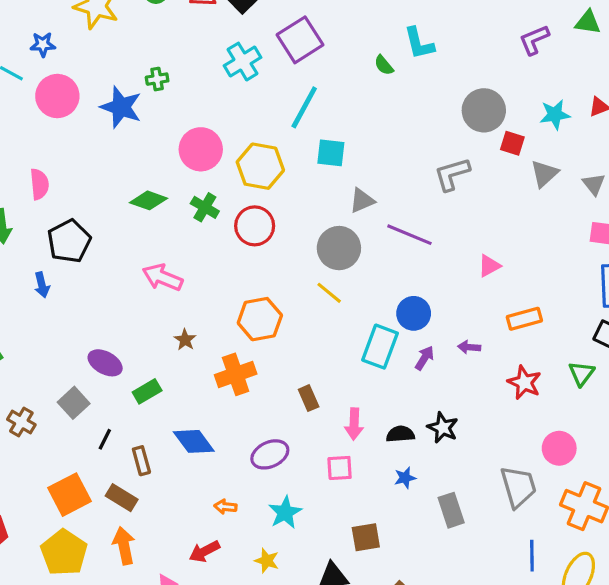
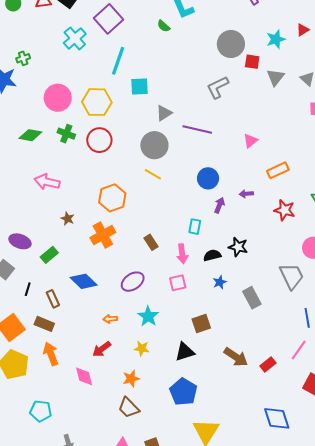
cyan rectangle: (380, 347) -> (195, 227), moved, size x0.6

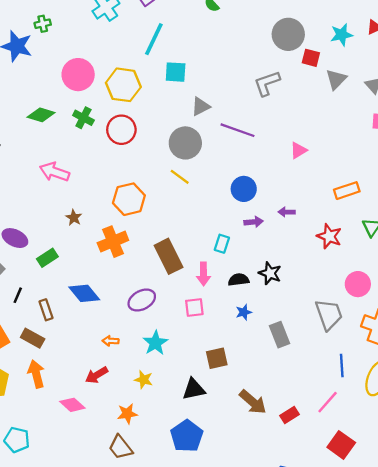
orange rectangle: (278, 170) -> (347, 191), moved
purple arrow: (219, 205) -> (254, 222), turned 56
brown rectangle: (151, 242) -> (168, 256), size x1.8
pink diamond: (84, 376) -> (72, 405), turned -40

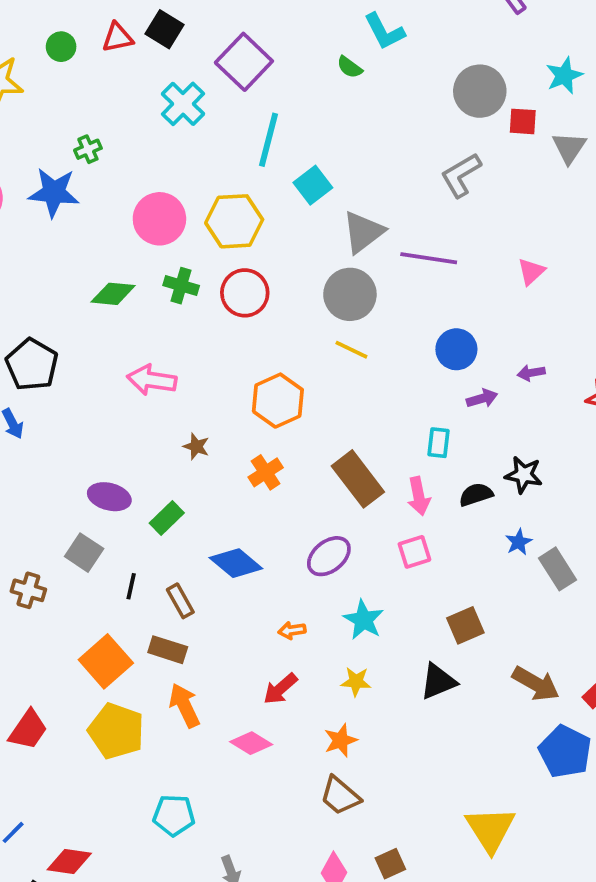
cyan square: (176, 72) -> (313, 185), turned -30
gray triangle: (201, 107) -> (363, 232), size x1.4
orange cross: (113, 242) -> (266, 472), size x0.7
blue star: (244, 312) -> (519, 542), moved
blue pentagon: (187, 436) -> (565, 752), moved

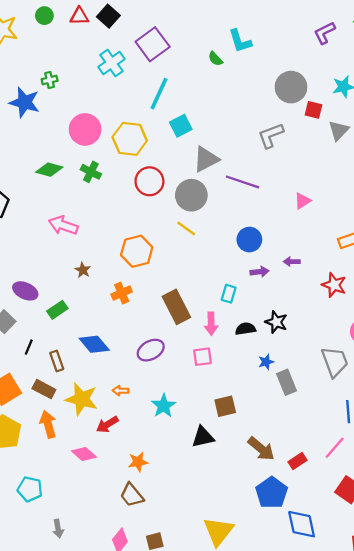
red circle: (245, 293) -> (149, 181), moved
cyan star: (364, 620) -> (164, 406), moved
yellow star: (356, 682) -> (82, 399), moved, size x1.8

